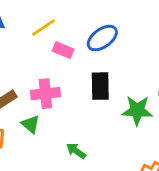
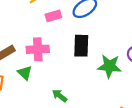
pink rectangle: (63, 50) -> (53, 16), turned -42

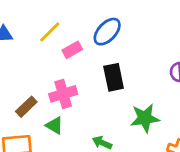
green star: (109, 66) -> (145, 118), moved

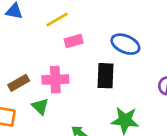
blue ellipse: (107, 32) -> (125, 44), moved, turned 56

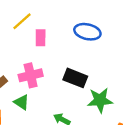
pink rectangle: (74, 41) -> (41, 38), turned -63
black rectangle: (106, 76) -> (75, 78), moved, turned -60

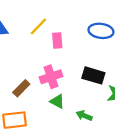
green triangle: (22, 102) -> (57, 101), moved

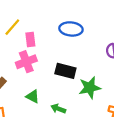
pink cross: (51, 77) -> (26, 62), moved

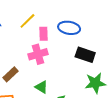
blue ellipse: (71, 29) -> (69, 28), moved
black rectangle: (65, 71) -> (85, 55), moved

